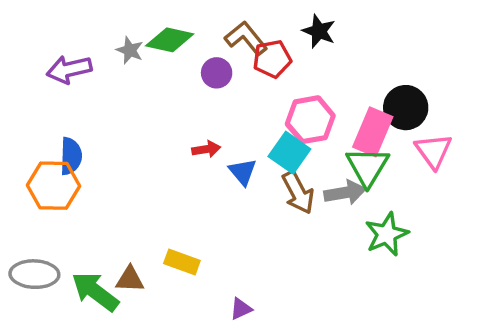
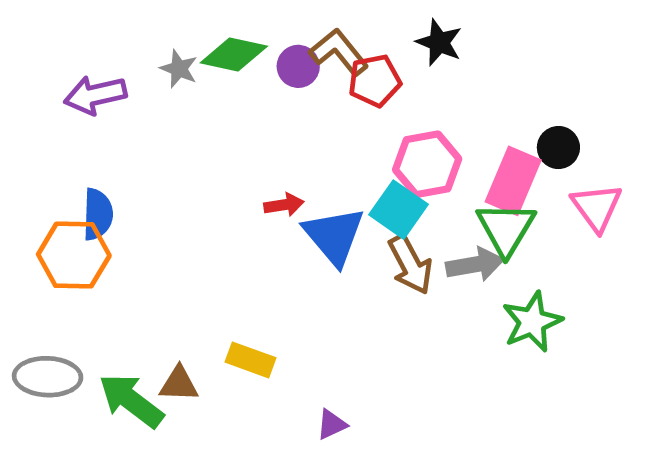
purple circle: (217, 73) -> (298, 66), moved
black circle: (406, 108) -> (558, 148), size x0.7
blue triangle: (243, 172) -> (334, 236), size x1.6

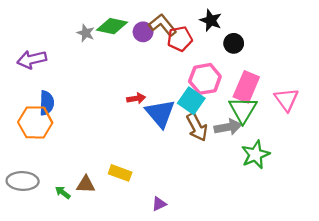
purple arrow: (95, 95) -> (32, 59), moved
black circle: (558, 148) -> (234, 43), moved
green arrow: (131, 401) -> (63, 192), size x0.5

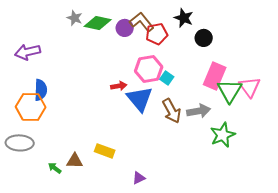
gray star: (86, 33) -> (75, 18), moved
pink hexagon: (205, 79) -> (149, 69), moved
cyan square: (191, 101) -> (167, 78), moved, size x0.6
green triangle: (243, 110) -> (230, 91), moved
gray ellipse: (23, 181) -> (20, 143), moved

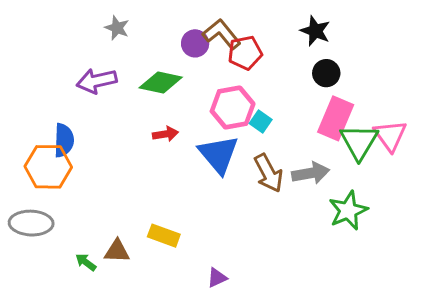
black star: (184, 18) -> (315, 31), moved
green diamond: (98, 23) -> (161, 82), moved
black circle: (204, 38) -> (326, 73), moved
purple arrow: (28, 52) -> (97, 81), moved
red arrow: (119, 86) -> (165, 134), moved

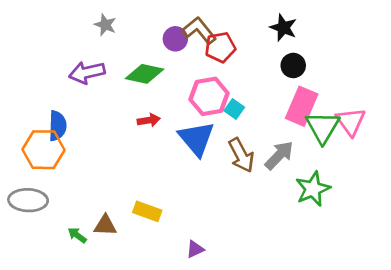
gray arrow: (311, 173) -> (279, 155), turned -36

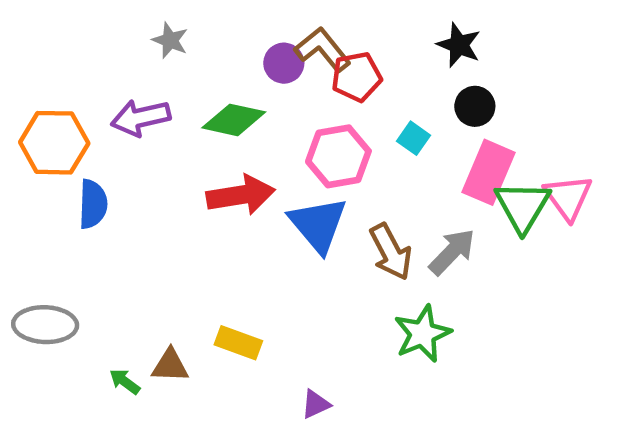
cyan square: (234, 109) -> (413, 138), moved
red arrow: (149, 120) -> (241, 195), size x1.8
orange hexagon: (43, 150) -> (54, 143), moved
green star: (313, 189) -> (423, 334), moved

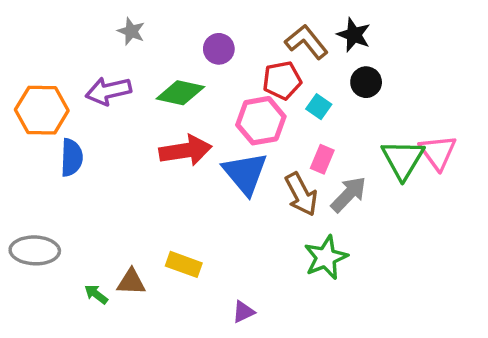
brown L-shape: (323, 49) -> (306, 42), moved
red pentagon: (357, 77) -> (282, 80), moved
pink rectangle: (489, 172) -> (322, 159), moved, size x0.6

